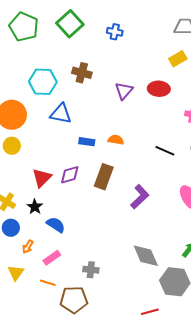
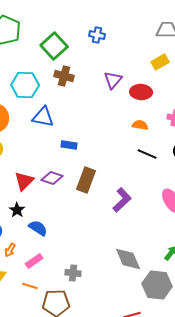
green square: (70, 24) -> (54, 46), moved
purple triangle: (124, 91) -> (113, 80), moved
orange semicircle: (116, 140) -> (140, 125), moved
purple diamond: (70, 175) -> (52, 178), turned 35

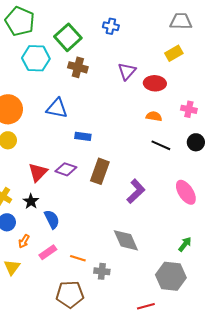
cyan hexagon: (25, 85) -> (36, 58), moved
blue semicircle: (38, 228) -> (52, 219), turned 30
gray diamond: (128, 259) -> (126, 240), moved
gray cross: (73, 273) -> (102, 271), moved
orange line: (30, 286) -> (78, 258), moved

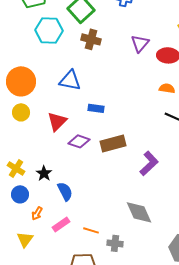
brown rectangle: (100, 171) -> (113, 143), turned 55
red triangle: (38, 172) -> (57, 121), moved

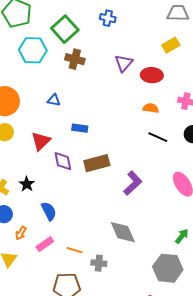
blue triangle: (70, 80) -> (54, 100), size x0.6
purple diamond: (79, 141) -> (63, 161), turned 60
black star: (44, 173) -> (27, 184), moved

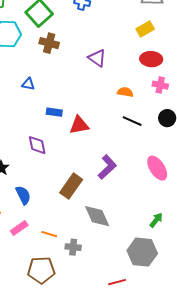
purple triangle: (124, 63) -> (97, 58), moved, turned -36
red ellipse: (152, 75) -> (151, 59), moved
red triangle: (41, 141) -> (79, 125), moved, turned 35
brown rectangle: (97, 163) -> (71, 186), moved, turned -40

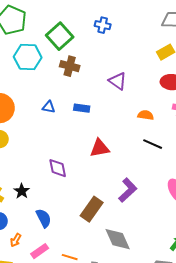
blue rectangle: (54, 112) -> (82, 108), moved

